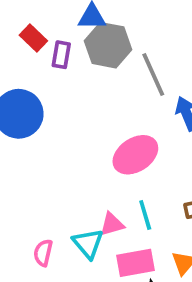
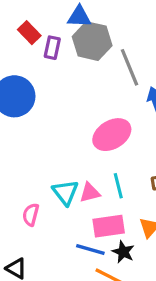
cyan triangle: (88, 244) -> (65, 192), moved

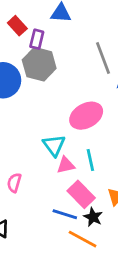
gray hexagon: (92, 41) -> (39, 64), moved
cyan triangle: (65, 192) -> (54, 145), moved
pink rectangle: (109, 226) -> (81, 194), turned 52

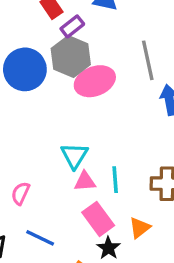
purple rectangle: (37, 39) -> (72, 26), turned 30
pink ellipse: (86, 116) -> (95, 81), moved
blue line: (65, 214) -> (40, 238), moved

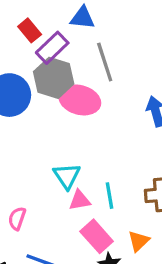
purple rectangle: (72, 26) -> (52, 48), size x1.4
gray line: (148, 60) -> (105, 62), moved
pink ellipse: (95, 81) -> (80, 100), turned 42

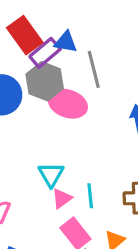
blue triangle: (82, 18) -> (66, 42), moved
red rectangle: (30, 30) -> (25, 35), size x1.6
pink triangle: (80, 200) -> (62, 198), turned -30

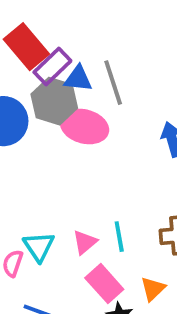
blue triangle: (66, 42) -> (78, 79), moved
cyan triangle: (51, 175) -> (39, 247), moved

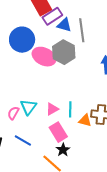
gray hexagon: (54, 101) -> (64, 52), moved
pink ellipse: (85, 127) -> (44, 57), moved
orange triangle: (153, 289) -> (85, 120), moved, turned 48

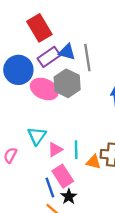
purple rectangle: (52, 16) -> (49, 57), moved
cyan triangle: (28, 107) -> (37, 136), moved
blue line: (23, 141) -> (50, 188), moved, turned 42

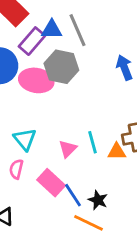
cyan triangle: (37, 136) -> (25, 139), moved
pink rectangle: (63, 176) -> (51, 183), moved

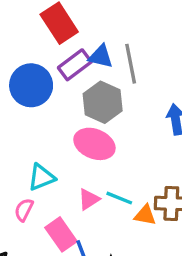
pink ellipse: (36, 80) -> (94, 144), moved
cyan triangle: (25, 139) -> (41, 177), turned 35
cyan line: (92, 142) -> (119, 198), turned -65

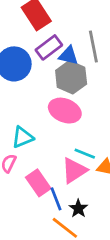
blue triangle: (101, 56) -> (69, 56), moved
pink triangle: (89, 199) -> (74, 170), moved, size x1.5

